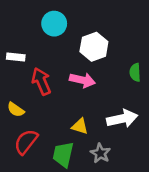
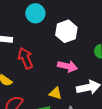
pink arrow: (82, 80) -> (67, 66), moved

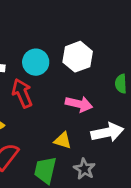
cyan circle: (35, 13) -> (36, 62), moved

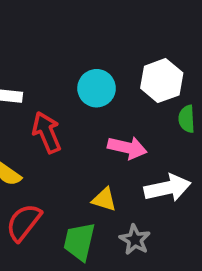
white hexagon: (78, 57) -> (162, 81), moved
cyan circle: (36, 62) -> (97, 88), moved

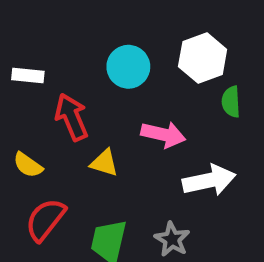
yellow triangle: (104, 199) -> (104, 163), moved

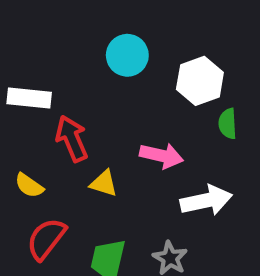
cyan circle: (128, 67) -> (127, 55), moved
white rectangle: (28, 75) -> (29, 98), size x1.4

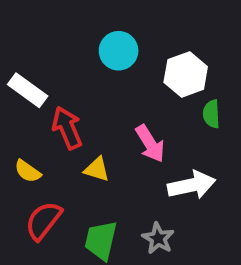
white rectangle: (29, 98) -> (28, 90), turned 30
pink arrow: (161, 156) -> (150, 144), turned 45

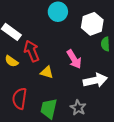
yellow semicircle: (28, 171) -> (11, 61), moved
red semicircle: (43, 221) -> (20, 99), turned -30

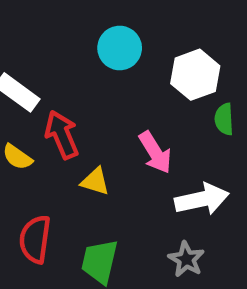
gray star: (78, 108) -> (186, 259), moved

